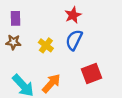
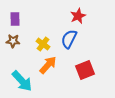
red star: (73, 15) -> (78, 16), moved
orange arrow: (51, 83) -> (48, 65), moved

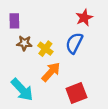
brown star: (13, 41) -> (24, 43), moved
red square: (85, 70) -> (76, 93), moved

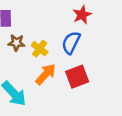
red square: (76, 93) -> (77, 77), moved

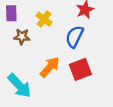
yellow cross: (40, 49) -> (44, 19), moved

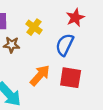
red square: (80, 69) -> (71, 78), turned 30

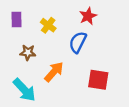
brown star: (12, 45) -> (28, 52), moved
red square: (71, 78) -> (98, 80), moved

